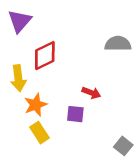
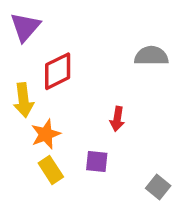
red arrow: (91, 93) -> (117, 119), turned 78
purple square: (75, 114) -> (97, 161), moved

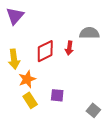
red diamond: (58, 71) -> (45, 51), moved
red arrow: (117, 119) -> (69, 48), moved

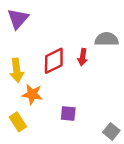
orange star: (27, 79) -> (32, 94), turned 30
yellow rectangle: (30, 100) -> (18, 122), moved

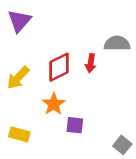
yellow arrow: (17, 70) -> (18, 78), turned 50
orange star: (32, 94) -> (54, 104), moved, turned 30
yellow rectangle: (18, 122) -> (19, 134), turned -42

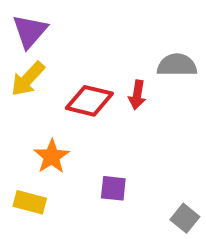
red diamond: (59, 67) -> (89, 101), turned 40
yellow arrow: (18, 78) -> (28, 79), moved
orange star: (54, 104) -> (52, 157), moved

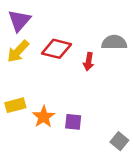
red diamond: (89, 101) -> (56, 49), moved
orange star: (52, 157) -> (44, 117), moved
yellow rectangle: (30, 202) -> (15, 105), moved, turned -30

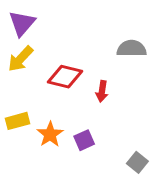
red diamond: (56, 49) -> (65, 77), moved
red arrow: (89, 62) -> (102, 91), moved
purple square: (73, 122) -> (84, 140), turned -30

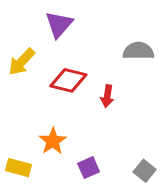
purple triangle: (22, 23) -> (59, 24), moved
yellow rectangle: (18, 121) -> (19, 168), moved, turned 30
purple square: (84, 140) -> (89, 168), moved

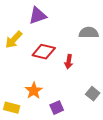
purple triangle: (59, 24) -> (38, 16), turned 30
gray square: (145, 171) -> (93, 94), moved

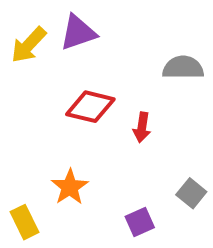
yellow arrow: (14, 40) -> (29, 45), moved
yellow rectangle: (12, 108) -> (24, 222), turned 49
purple square: (57, 108) -> (140, 222), moved

